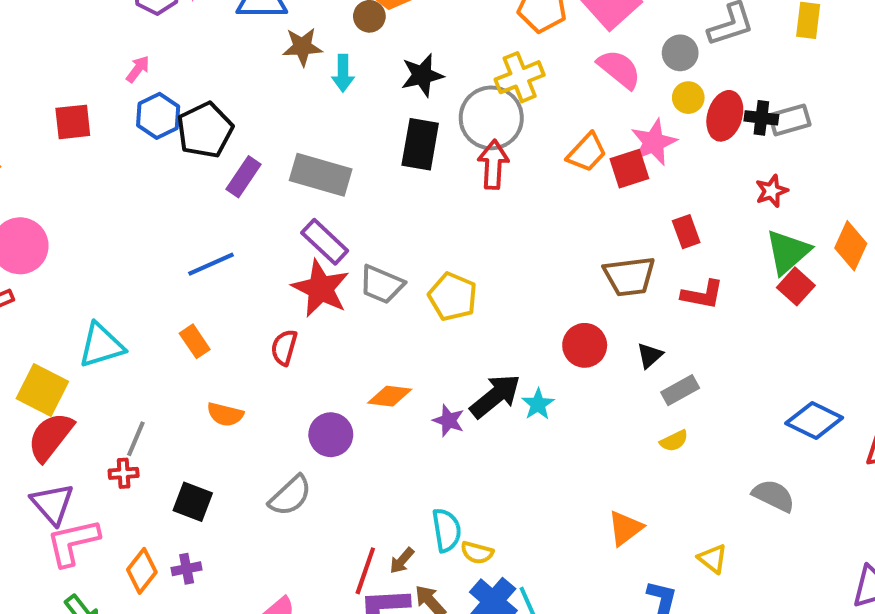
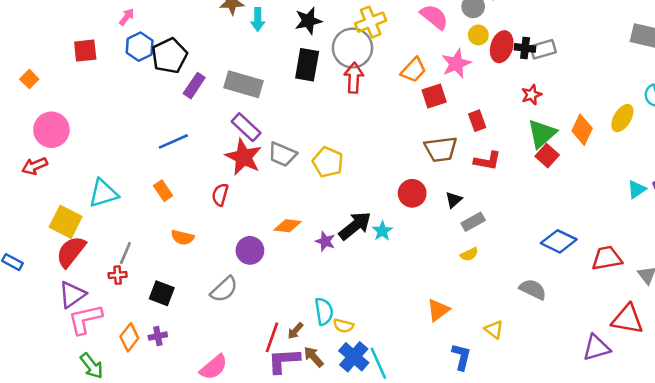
red square: (629, 169) -> (434, 96), moved
purple triangle: (53, 504) -> (72, 295), turned 36

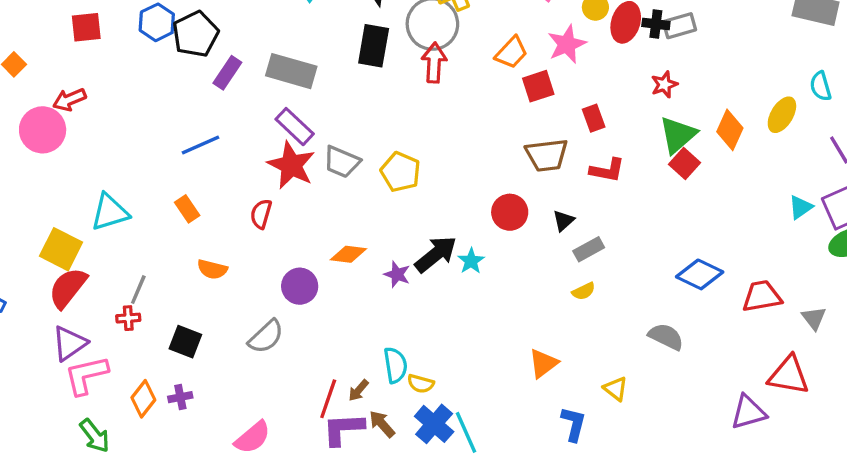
red arrow: (35, 166) -> (69, 100), moved

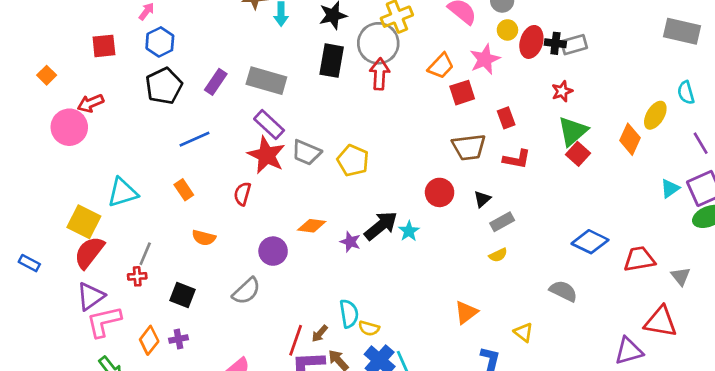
black pentagon: (195, 34) -> (164, 86), moved
orange diamond: (730, 130) -> (630, 139), moved

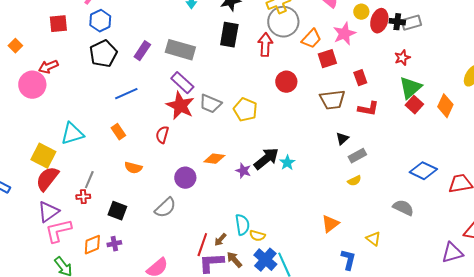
gray circle: (378, 43) -> (283, 22), moved
orange diamond: (630, 139) -> (445, 106), moved
red circle: (440, 192) -> (286, 82), moved
orange diamond: (149, 340) -> (92, 245), turned 30

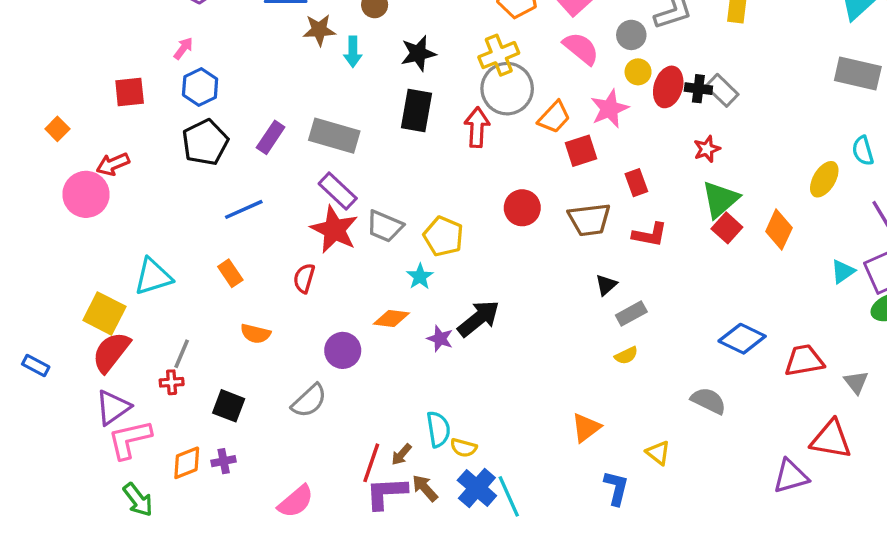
gray rectangle: (411, 23) -> (722, 90), turned 60
red circle: (286, 82) -> (522, 208), moved
cyan star: (287, 163) -> (420, 277), moved

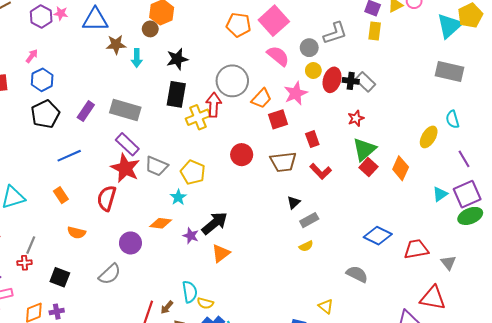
yellow cross: (499, 55) -> (198, 117), moved
red L-shape: (650, 235) -> (321, 171), turned 35
red semicircle: (304, 278) -> (107, 198), size x1.4
orange triangle: (586, 428) -> (221, 253), moved

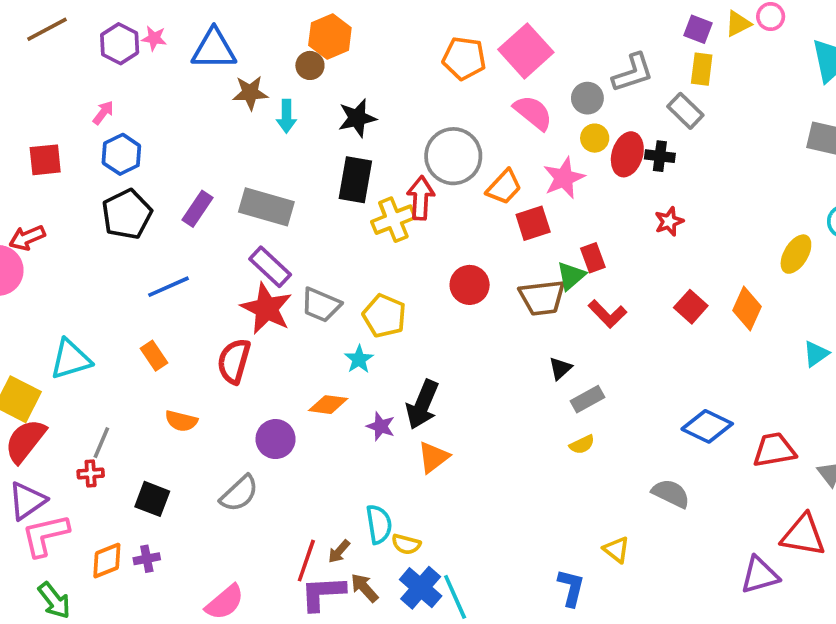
gray rectangle: (365, 82) -> (685, 111), moved
green triangle: (364, 149) -> (571, 276), moved, size x0.7
black arrow: (215, 223) -> (422, 405), turned 152

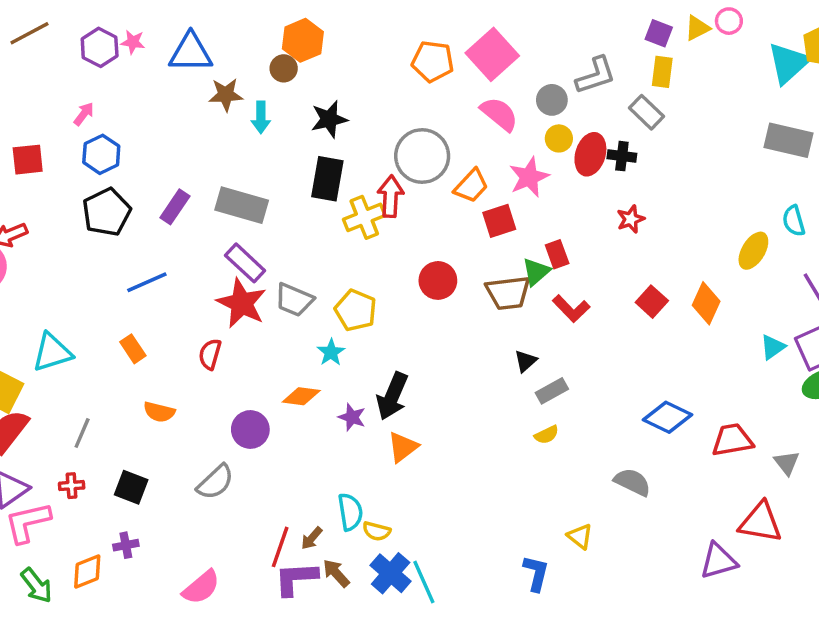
red semicircle: (234, 361) -> (210, 354), size x0.7
red cross: (91, 474) -> (72, 486), moved
orange diamond: (107, 561) -> (87, 571), moved

